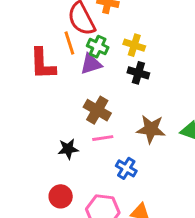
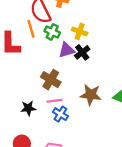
purple triangle: (91, 64) -> (67, 50), moved
black cross: (138, 73) -> (82, 52), turned 35
blue cross: (126, 168) -> (60, 114), moved

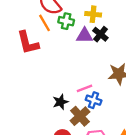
purple triangle: (67, 50) -> (85, 36), turned 30
brown cross: (51, 80) -> (80, 116), moved, turned 30

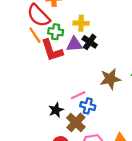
red L-shape: (28, 43) -> (52, 50), moved

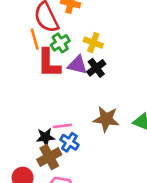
green cross: (56, 32) -> (60, 43), turned 32
black star: (56, 110) -> (45, 137), moved

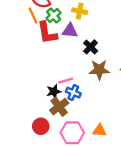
black cross: (96, 68) -> (91, 47), moved

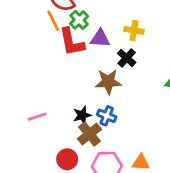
yellow cross: (80, 11) -> (134, 30), moved
brown star: (99, 70) -> (108, 82), moved
pink line: (66, 81) -> (37, 117), moved

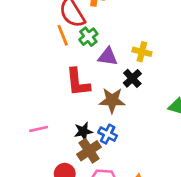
red L-shape: (72, 42) -> (78, 82), moved

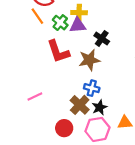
green cross: (88, 37) -> (60, 23), moved
yellow cross: (142, 52) -> (79, 13), moved
black star: (83, 131) -> (100, 107), moved

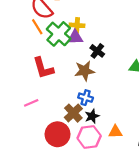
green cross: (60, 23) -> (59, 34), size x1.6
red L-shape: (58, 51) -> (43, 68), moved
red circle: (64, 128) -> (58, 134), size x1.5

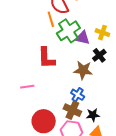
yellow cross: (77, 25) -> (102, 33), moved
brown cross: (73, 113) -> (72, 110), moved, turned -36
black star: (92, 116) -> (93, 115), moved

